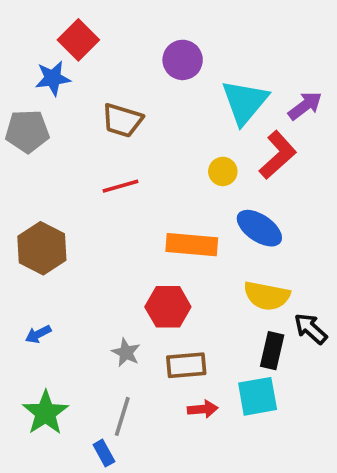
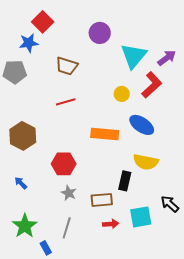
red hexagon: (168, 307) -> (64, 164), moved
black arrow: (311, 329) -> (170, 204), moved
blue arrow: (38, 334) -> (21, 183), turned 72
black rectangle: (272, 351) -> (125, 181), moved
blue rectangle: (104, 453) -> (46, 248), moved

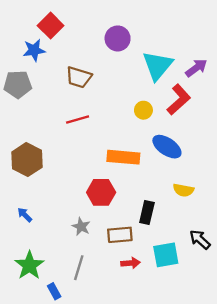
yellow semicircle: (146, 162) -> (183, 190), moved, size x0.7
red hexagon: (64, 164) -> (101, 192), moved

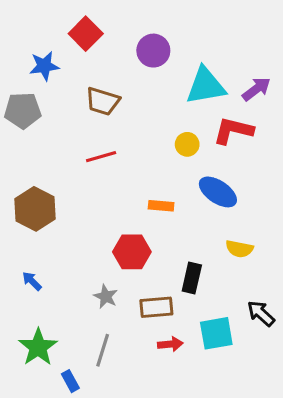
red square: (51, 26) -> (86, 34), moved
cyan triangle: (158, 66) -> (206, 86), turned 40
red L-shape: (179, 100) -> (233, 131), turned -124
orange rectangle: (123, 157) -> (161, 206), size x0.6

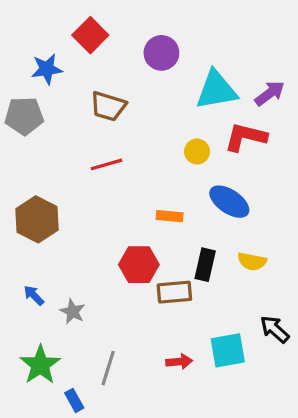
black rectangle: (192, 278) -> (205, 265), moved
gray star: (106, 296) -> (73, 312), moved
brown rectangle: (156, 307) -> (174, 292), moved

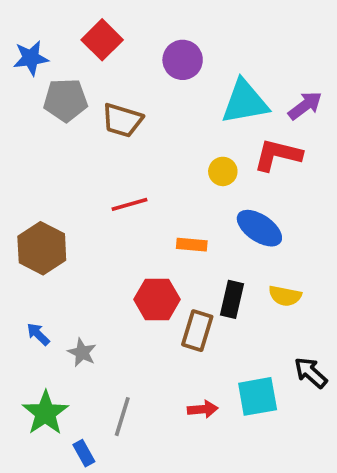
blue star: (47, 69) -> (31, 58), moved
gray pentagon: (24, 116) -> (66, 100), moved
red line: (107, 164) -> (130, 204), moved
brown rectangle: (174, 292) -> (197, 331), turned -68

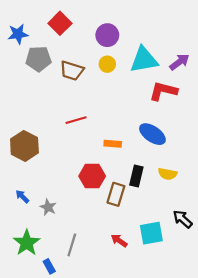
yellow circle: (223, 171) -> (107, 64), moved
red arrow: (203, 409) -> (119, 241), turned -140

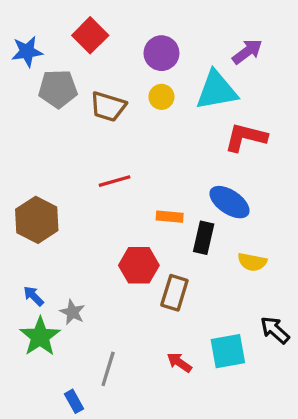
purple arrow: (179, 62) -> (247, 52), moved
black rectangle: (136, 176) -> (204, 238), moved
green star: (27, 243) -> (40, 337), moved

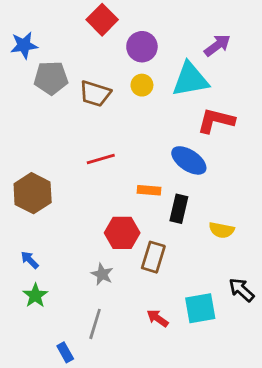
red square: (90, 35) -> (102, 20), moved
blue ellipse: (229, 202) -> (189, 160), moved
gray star: (72, 312) -> (102, 274), moved
green star: (40, 337) -> (35, 295), size x0.7

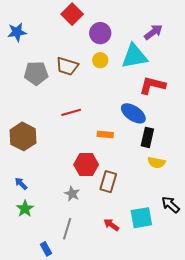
gray pentagon: (51, 78) -> (36, 73), moved
black rectangle: (179, 209) -> (147, 137), moved

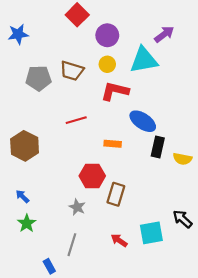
red L-shape: (152, 85) -> (115, 91), moved
yellow semicircle: (156, 163) -> (182, 159), moved

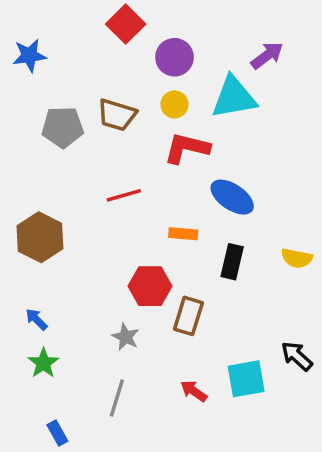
black rectangle: (158, 147) -> (232, 262), moved
blue rectangle: (49, 266) -> (57, 433), moved

